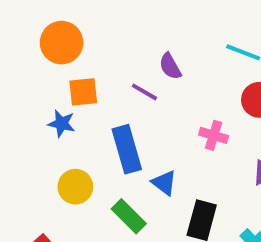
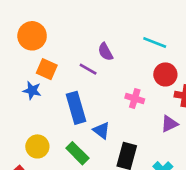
orange square: (83, 92) -> (47, 69), turned 30
yellow circle: (75, 187) -> (37, 146), moved

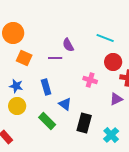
purple line: (88, 69) -> (55, 58), turned -32
blue star: (32, 90) -> (16, 86), moved
blue rectangle: (76, 108) -> (46, 87), size x0.7
yellow circle: (37, 146) -> (17, 106), moved

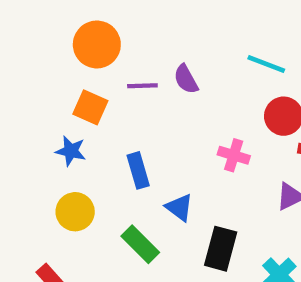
orange circle: (13, 33) -> (97, 44), moved
purple line: (55, 58) -> (142, 86), moved
blue star: (16, 86) -> (71, 151), moved

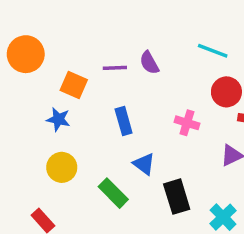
orange circle: (97, 44) -> (26, 54), moved
blue rectangle: (138, 170) -> (124, 121), moved
black rectangle: (221, 249) -> (177, 197), turned -32

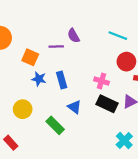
purple semicircle: (149, 63) -> (73, 36), moved
blue star: (58, 119) -> (39, 79), moved
black rectangle: (177, 197) -> (107, 104), moved, turned -48

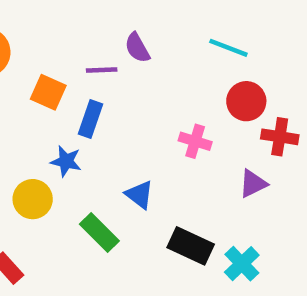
blue star: (39, 79) -> (66, 161), moved
blue rectangle: (62, 80) -> (90, 119), moved, turned 35
black rectangle: (107, 104) -> (191, 246), moved

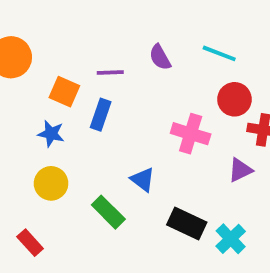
purple semicircle: (137, 48) -> (160, 57), moved
pink cross: (195, 141) -> (191, 134), size x1.4
blue star: (66, 161) -> (51, 134), moved

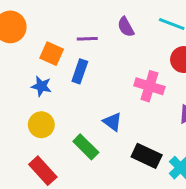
red rectangle: (30, 243) -> (43, 171), moved, size x1.4

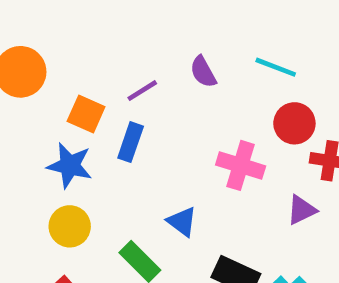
purple line: (87, 39) -> (142, 91), turned -30
blue star: (41, 86) -> (70, 165), size x1.4

